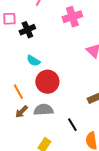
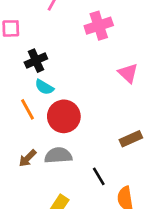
black cross: (27, 30) -> (36, 61), moved
orange line: (18, 92) -> (28, 109), moved

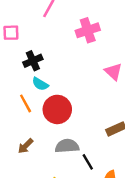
gray semicircle: (58, 155) -> (67, 146), moved

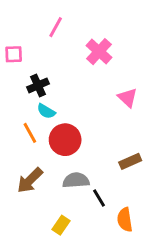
pink cross: (88, 30) -> (99, 52), turned -30
brown arrow: (26, 146) -> (30, 180), size x1.5

